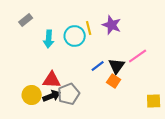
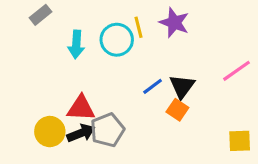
pink line: (138, 56) -> (237, 71), moved

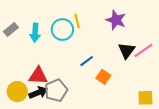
gray rectangle: (40, 15) -> (11, 30), moved
purple star: (174, 23) -> (116, 20), moved
black triangle: (182, 86) -> (127, 51), moved

